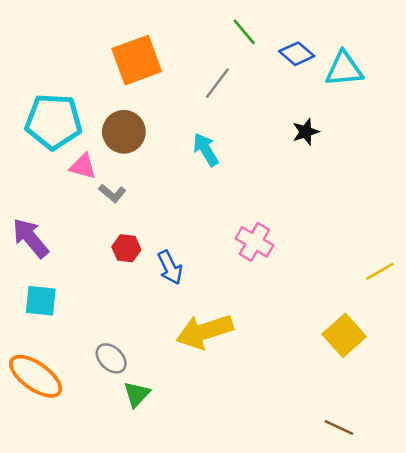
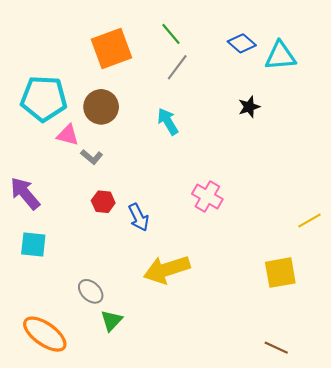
green line: (244, 32) -> (171, 34), moved
yellow square: (344, 335) -> (280, 273), turned 32
orange ellipse: (36, 376) -> (45, 334), moved

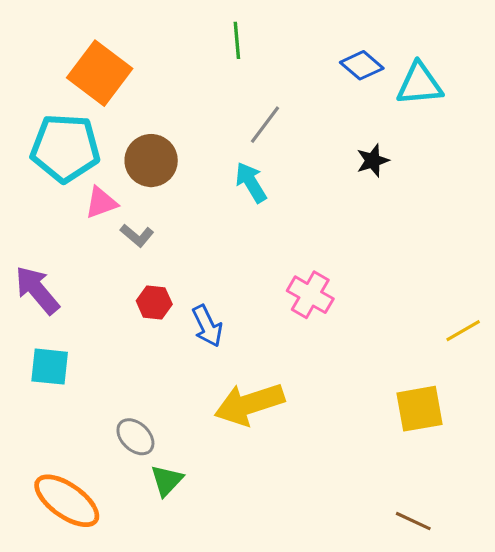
green line: (171, 34) -> (237, 40), moved, turned 35
orange square: (112, 49) -> (100, 73), moved, turned -33
gray line: (177, 67) -> (265, 125), moved
pink triangle: (68, 135) -> (101, 203), turned -35

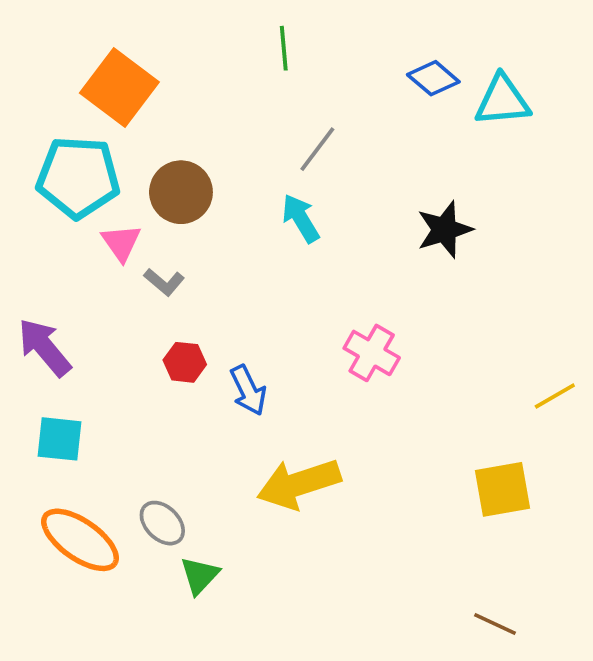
black star: (373, 161) -> (445, 230), moved, size x1.4
pink triangle: (101, 203) -> (121, 243), turned -45
orange ellipse: (67, 501) -> (80, 540), moved

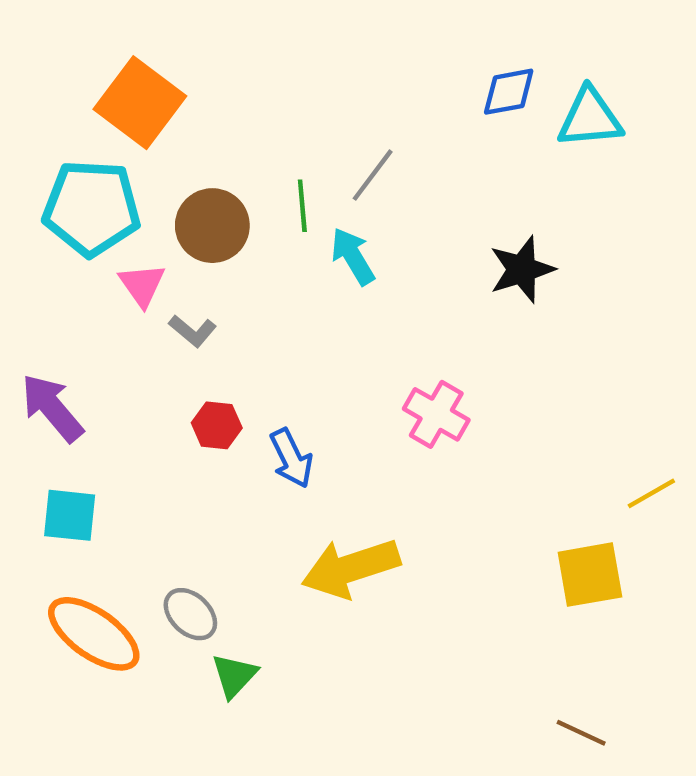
green line: (284, 48) -> (302, 206), moved
blue diamond: (433, 78) -> (509, 92), turned -51
yellow line: (555, 396) -> (651, 493), moved

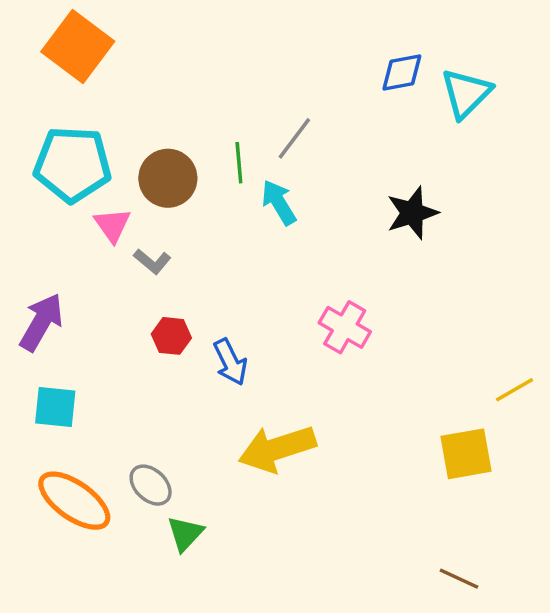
orange square: (140, 103) -> (78, 47), moved
cyan triangle: (590, 118) -> (466, 93), turned -40
purple arrow: (52, 408) -> (41, 322), turned 70

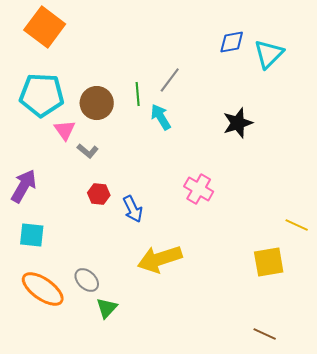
yellow line: (515, 390) -> (297, 225), turned 55

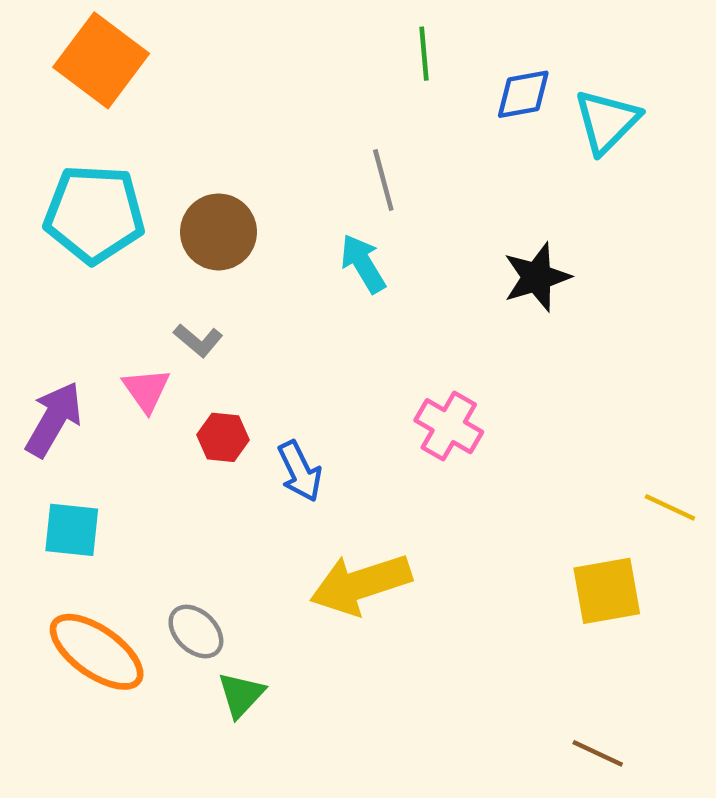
gray line: (170, 80) -> (383, 180), turned -52
green line: (138, 94) -> (424, 54), moved
pink triangle: (65, 130) -> (146, 390), moved

